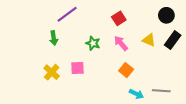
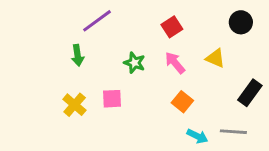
black rectangle: (173, 40) -> (250, 93), moved

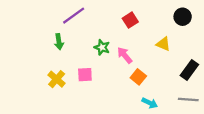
pink arrow: (175, 63) -> (125, 55), moved
gray line: (233, 132) -> (188, 100), moved

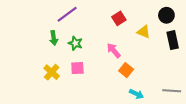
yellow triangle: (163, 44) -> (144, 32), moved
green star: (102, 47) -> (75, 43), moved
black rectangle: (189, 70) -> (173, 40), moved, turned -48

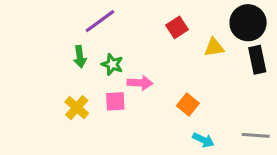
black circle: (166, 15) -> (248, 23), size x1.5
yellow triangle: (144, 32) -> (214, 47), turned -32
pink arrow: (114, 50) -> (140, 83), moved, turned 133

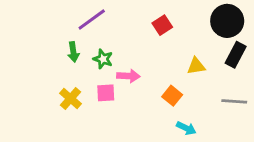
yellow triangle: (214, 47) -> (196, 66), moved
black rectangle: (257, 60) -> (236, 55), turned 40
gray line: (256, 135) -> (234, 101), moved

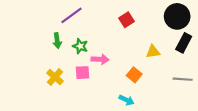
cyan arrow: (186, 128) -> (126, 100), moved

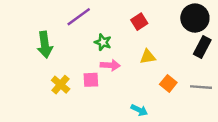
green arrow: (57, 41) -> (45, 45), moved, size x1.5
green star: (80, 46) -> (103, 42), moved
yellow triangle: (153, 52) -> (148, 57), moved
orange square: (134, 75) -> (168, 83), moved

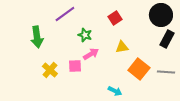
pink arrow: (110, 65) -> (91, 54), turned -35
orange square: (168, 83) -> (139, 69), size x1.5

